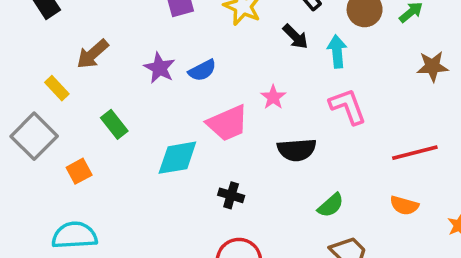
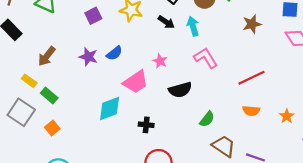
green rectangle: (114, 124) -> (49, 95), moved

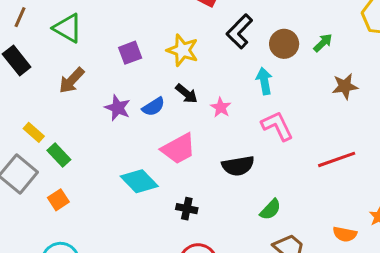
black arrow: (166, 22) -> (186, 94), moved
brown arrow: (47, 56) -> (72, 80), moved
pink star: (160, 61) -> (221, 107), moved
cyan diamond: (110, 108) -> (139, 181), turned 60
orange semicircle: (251, 111) -> (345, 234), moved

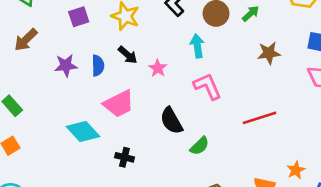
blue semicircle: (153, 107) -> (98, 66), turned -60
purple star: (118, 108) -> (66, 65), turned -30
black semicircle: (238, 166) -> (171, 121), turned 68
green semicircle: (270, 210) -> (200, 146), moved

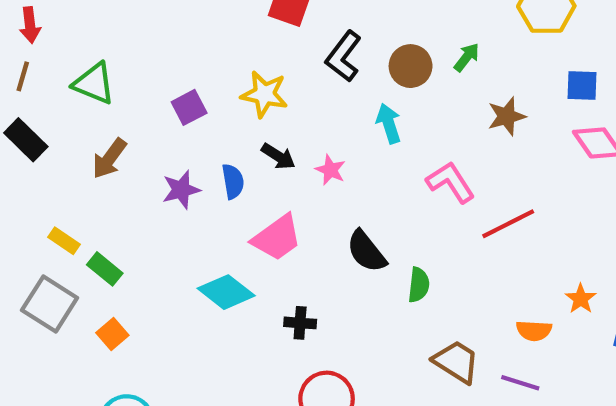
pink L-shape: (208, 86) -> (451, 182), moved
green semicircle: (200, 146) -> (419, 285), turned -30

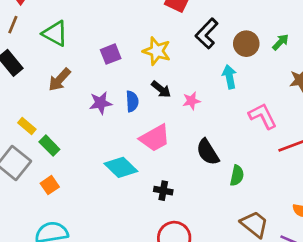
pink star: (330, 170) -> (191, 101), turned 30

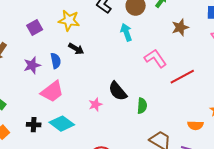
pink star: (191, 101) -> (95, 105), moved
pink trapezoid: (155, 138) -> (52, 92), moved
cyan diamond: (121, 167) -> (62, 124), moved
black cross: (163, 191) -> (34, 125), moved

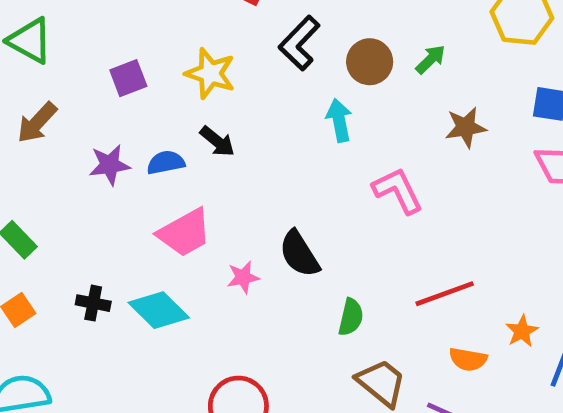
blue semicircle: (56, 61) -> (166, 162), turned -98
red line: (182, 77) -> (445, 294), moved
pink trapezoid: (52, 92) -> (185, 233), moved
green semicircle: (142, 106) -> (351, 317), moved

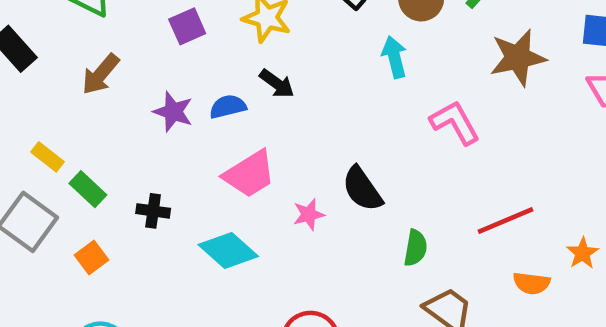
brown star: (466, 127) -> (518, 58), size x1.4
purple star: (110, 165) -> (173, 112), turned 30
black cross: (93, 303) -> (153, 211), moved

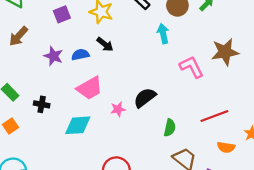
brown star: (518, 58) -> (225, 52), moved
black semicircle: (362, 189) -> (145, 98), turned 85
cyan diamond: (228, 251) -> (78, 125), turned -48

